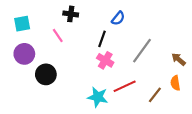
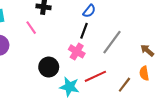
black line: (102, 39) -> (84, 31), moved
black circle: (46, 74) -> (49, 67), moved

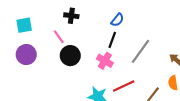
black circle: (49, 67) -> (70, 56), moved

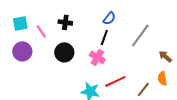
black cross: (71, 16) -> (65, 22), moved
pink line: (59, 37) -> (41, 31), moved
gray line: (140, 51) -> (140, 35), moved

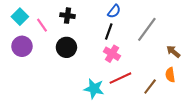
cyan square: (20, 23) -> (20, 17), turned -35
pink cross: (97, 57) -> (112, 54), moved

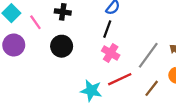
gray line: (147, 29) -> (148, 55), moved

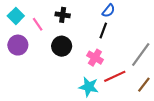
pink cross: (111, 53) -> (95, 58), moved

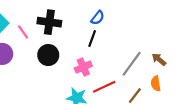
black cross: (63, 15) -> (49, 22), size x1.5
pink cross: (95, 58) -> (83, 67), turned 35

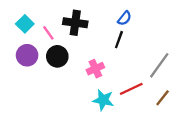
black circle: (48, 55) -> (57, 56), moved
pink cross: (83, 67) -> (95, 69), moved

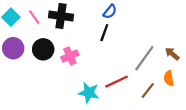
pink line: (48, 33) -> (34, 17), moved
pink cross: (95, 69) -> (70, 56), moved

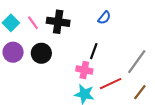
black line: (104, 33) -> (94, 51), moved
pink cross: (70, 56) -> (84, 70), moved, turned 35

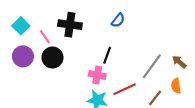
pink line: (33, 23) -> (45, 37), moved

